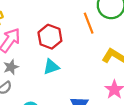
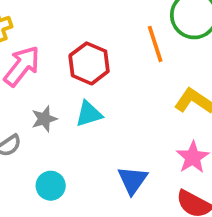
gray star: (11, 67) -> (44, 119), moved

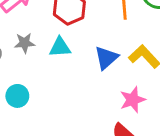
blue triangle: (133, 180) -> (106, 58), moved

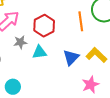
gray star: (25, 43) -> (20, 42), moved

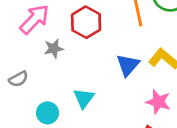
cyan triangle: (39, 52) -> (84, 98), moved, turned -42
pink star: (90, 85) -> (158, 102), turned -30

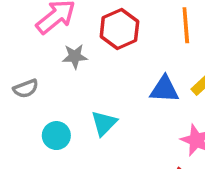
blue triangle: (128, 65) -> (164, 89), turned 45

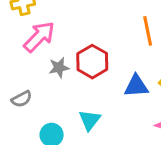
red hexagon: (119, 29) -> (92, 62), moved

